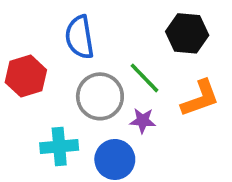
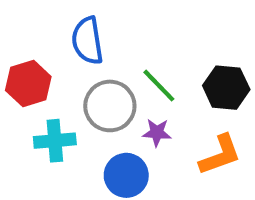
black hexagon: (187, 33) -> (226, 88), moved
orange L-shape: (200, 98) -> (220, 155), moved
cyan cross: (59, 147) -> (55, 141), moved

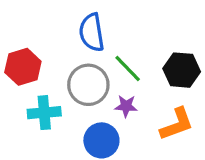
blue semicircle: (87, 41) -> (92, 32), moved

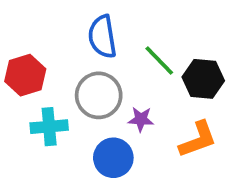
green line: (128, 68) -> (159, 61), moved

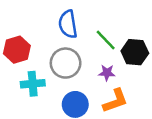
purple star: (141, 119) -> (107, 73), moved
orange L-shape: (198, 139) -> (115, 101), moved

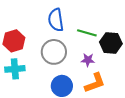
green line: (106, 40) -> (87, 33), turned -30
cyan cross: (33, 84) -> (15, 69), moved

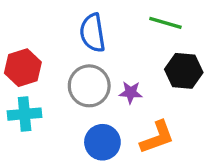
green line: (87, 33) -> (165, 23), moved
purple star: (88, 60) -> (131, 92), moved

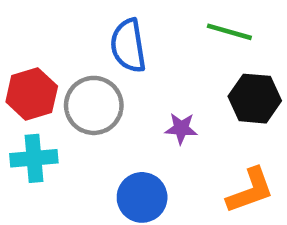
gray circle: (89, 86) -> (94, 105), moved
orange L-shape: (157, 137) -> (250, 191), moved

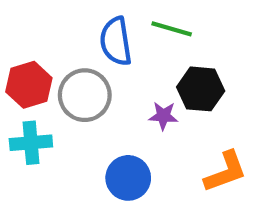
green line: (229, 32) -> (172, 29), moved
black hexagon: (255, 99) -> (201, 89), moved

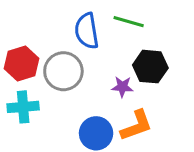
orange L-shape: (225, 172) -> (136, 126), moved

